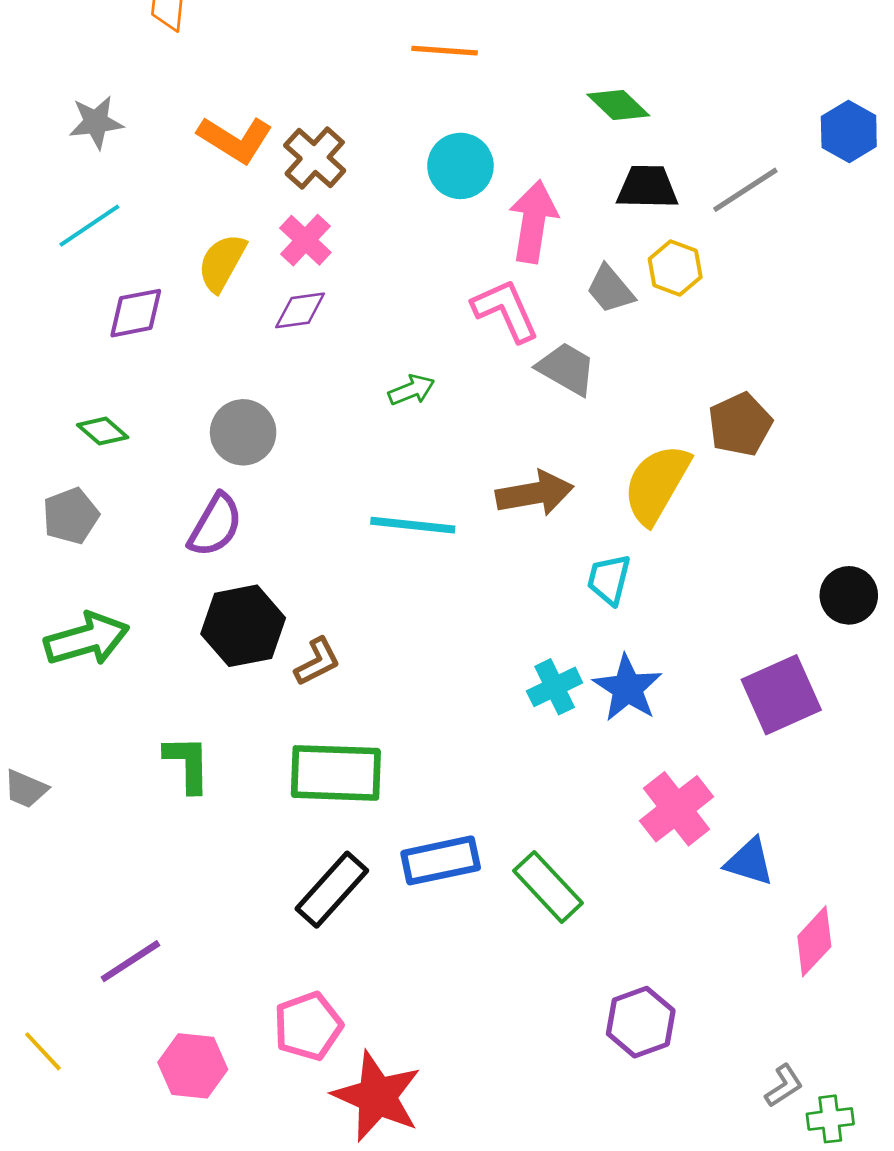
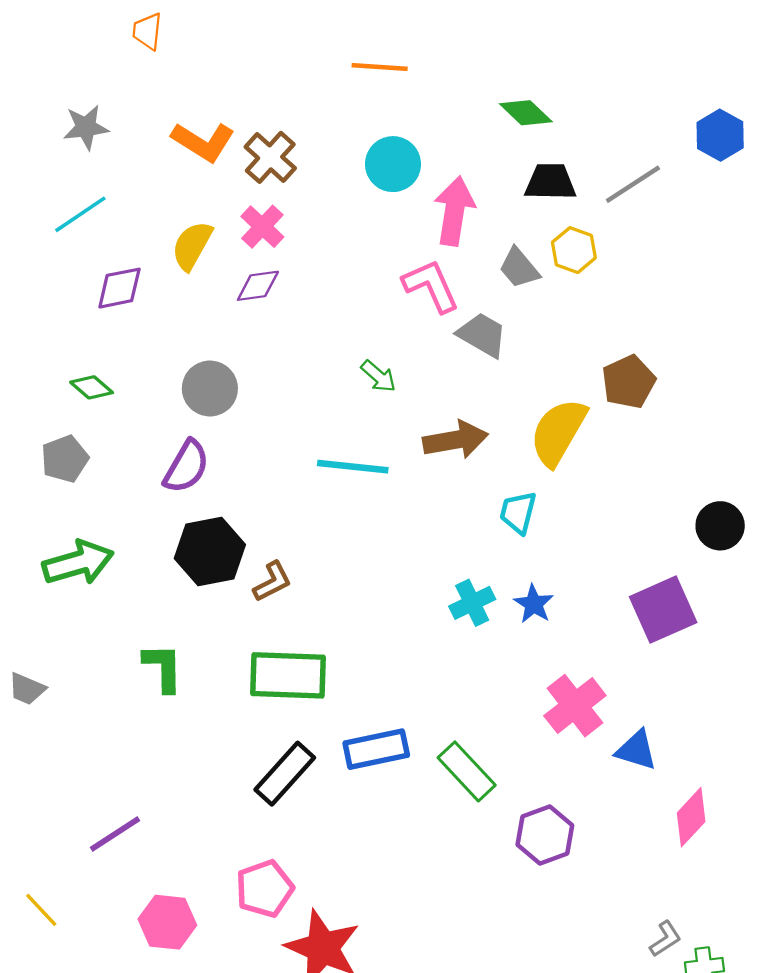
green arrow: (411, 390) -> (378, 376), moved, turned 63
blue star: (627, 688) -> (534, 604), size x0.7
purple hexagon: (641, 1022) -> (545, 835), moved

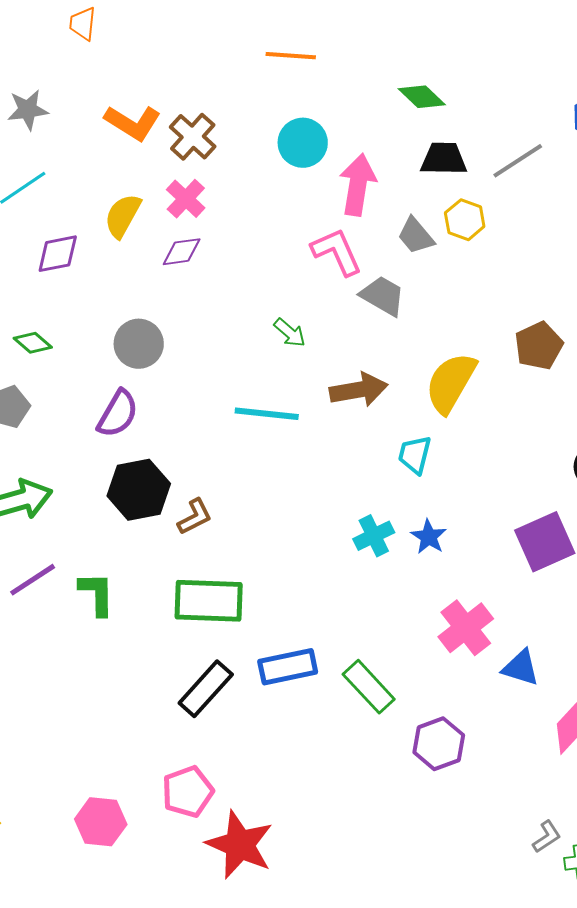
brown pentagon: (629, 382) -> (539, 346), moved
purple line: (115, 834) -> (33, 580), moved

